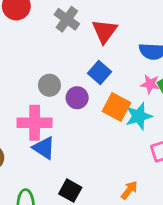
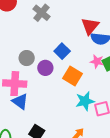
red triangle: (105, 31) -> (90, 26), moved
cyan star: (139, 116) -> (85, 101), moved

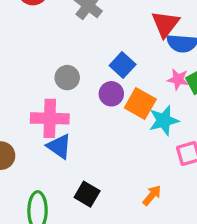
purple circle: (45, 68) -> (111, 94), moved
cyan star: (85, 101) -> (164, 120), moved

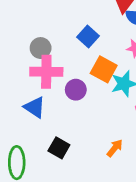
purple circle: (111, 94) -> (76, 90), moved
pink cross: (50, 118) -> (46, 72), moved

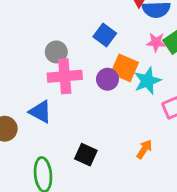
purple circle: (76, 90) -> (107, 79), moved
blue triangle: (35, 107) -> (40, 112), moved

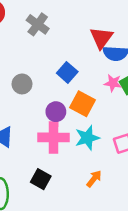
pink cross: (65, 76) -> (54, 137), moved
purple circle: (107, 79) -> (56, 112), moved
cyan star: (147, 81) -> (87, 138), moved

